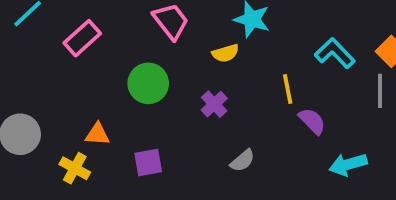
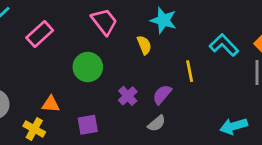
yellow semicircle: (225, 53) -> (144, 45), turned -96
purple cross: (214, 104) -> (128, 96), moved
purple semicircle: (312, 121) -> (162, 95), moved, turned -95

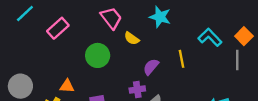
yellow semicircle: (144, 45) -> (132, 38), moved, turned 147
purple semicircle: (162, 95) -> (151, 67), moved
purple cross: (128, 96) -> (137, 90), moved, turned 35

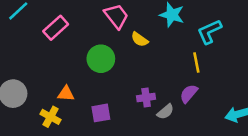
cyan L-shape: (210, 37) -> (209, 32), moved, turned -70
purple semicircle: (151, 67) -> (189, 94), moved

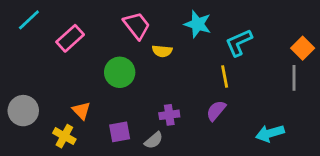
yellow semicircle: (140, 39) -> (162, 51), turned -30
orange triangle: (66, 94) -> (81, 111), turned 42
gray semicircle: (165, 112) -> (154, 140), moved

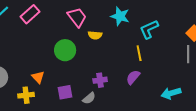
pink rectangle: (70, 38) -> (30, 14), moved
yellow cross: (64, 136) -> (26, 95), turned -35

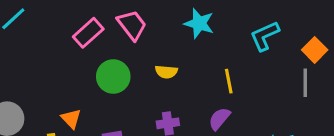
pink rectangle: (30, 14) -> (88, 33), moved
cyan L-shape: (149, 29) -> (265, 36), moved
yellow semicircle: (95, 35) -> (166, 72), moved

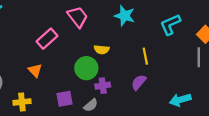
pink rectangle: (88, 33) -> (47, 39), moved
green circle: (113, 76) -> (86, 68), moved
orange triangle: (71, 119) -> (35, 70), moved

